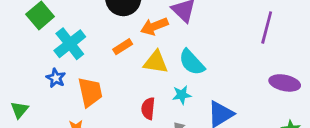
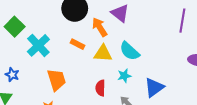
orange arrow: (154, 26) -> (100, 27), turned 84
orange rectangle: (123, 47) -> (78, 44), turned 64
blue star: (56, 78) -> (12, 75), moved

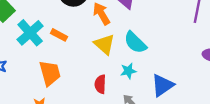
orange rectangle: (78, 44) -> (59, 35), moved
yellow triangle: (103, 53) -> (104, 44), turned 36

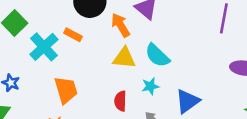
orange rectangle: (59, 35) -> (73, 35), moved
yellow triangle: (104, 44) -> (124, 58), turned -35

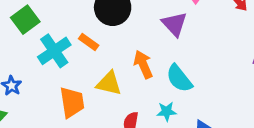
orange arrow: (120, 25) -> (143, 64), moved
yellow triangle: (124, 58) -> (109, 83), moved

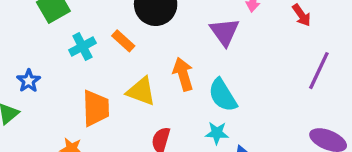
cyan cross: (54, 51) -> (82, 47), size x0.7
cyan star: (167, 112) -> (217, 133), moved

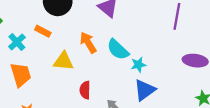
orange trapezoid: (96, 108) -> (21, 75), moved
cyan star: (217, 133) -> (138, 65), moved

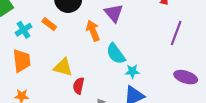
orange arrow: (88, 43) -> (93, 31), moved
yellow triangle: (63, 61) -> (63, 67), moved

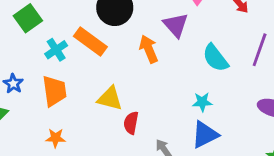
orange rectangle: (49, 24) -> (90, 41), size x1.6
cyan semicircle: (116, 54) -> (215, 58), moved

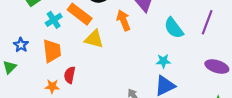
yellow triangle: (110, 98) -> (94, 39), moved
red semicircle: (131, 123) -> (70, 75), moved

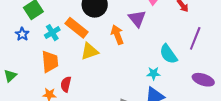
cyan semicircle: (174, 28) -> (168, 54), moved
yellow triangle: (94, 39) -> (89, 51), turned -36
blue star: (21, 45) -> (22, 34), moved

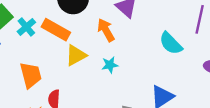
cyan cross: (52, 33) -> (26, 27), moved
cyan star: (153, 73) -> (110, 65), moved

